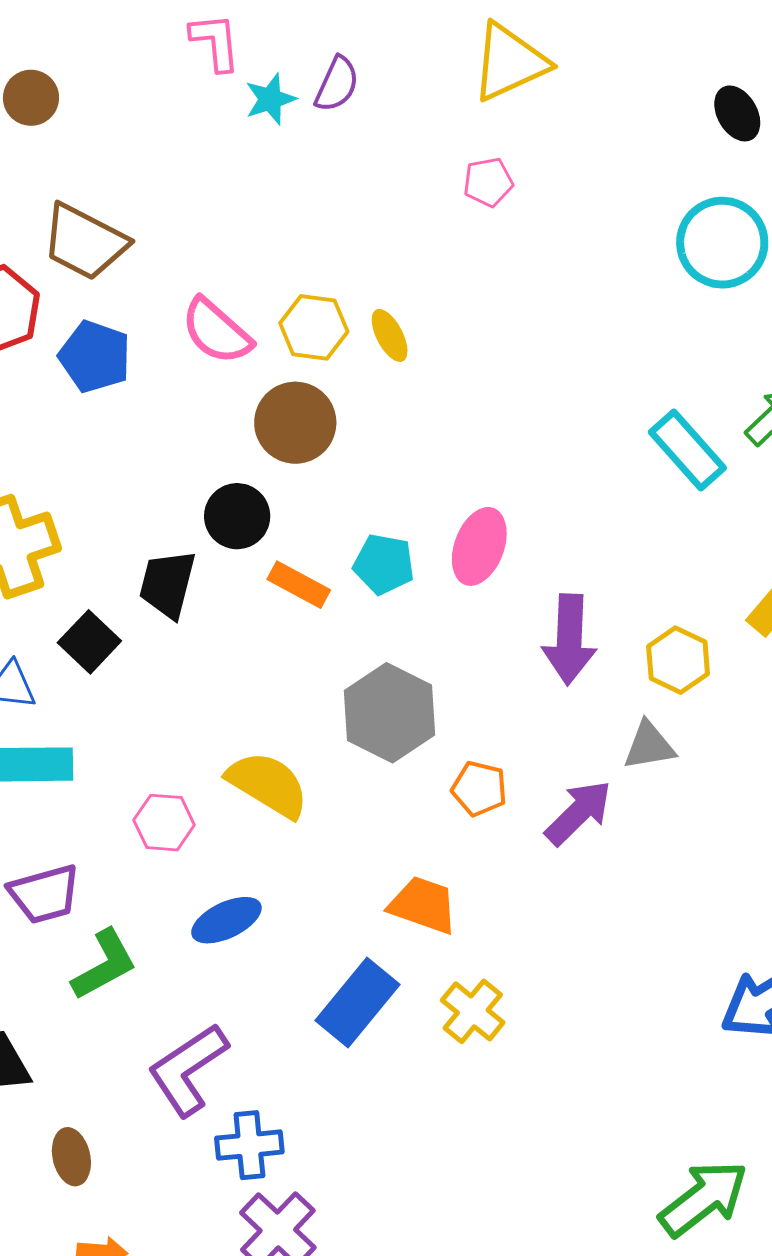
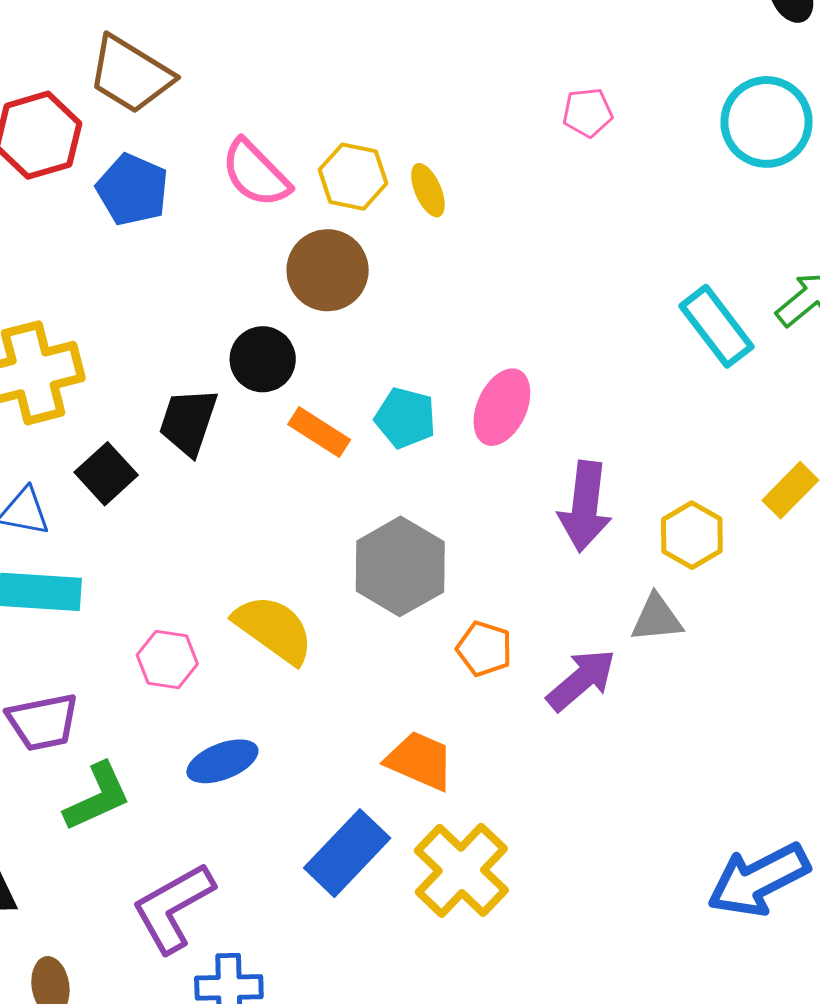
pink pentagon: (488, 182) -> (588, 113), moved
yellow cross: (473, 1011) -> (461, 870), size x1.5

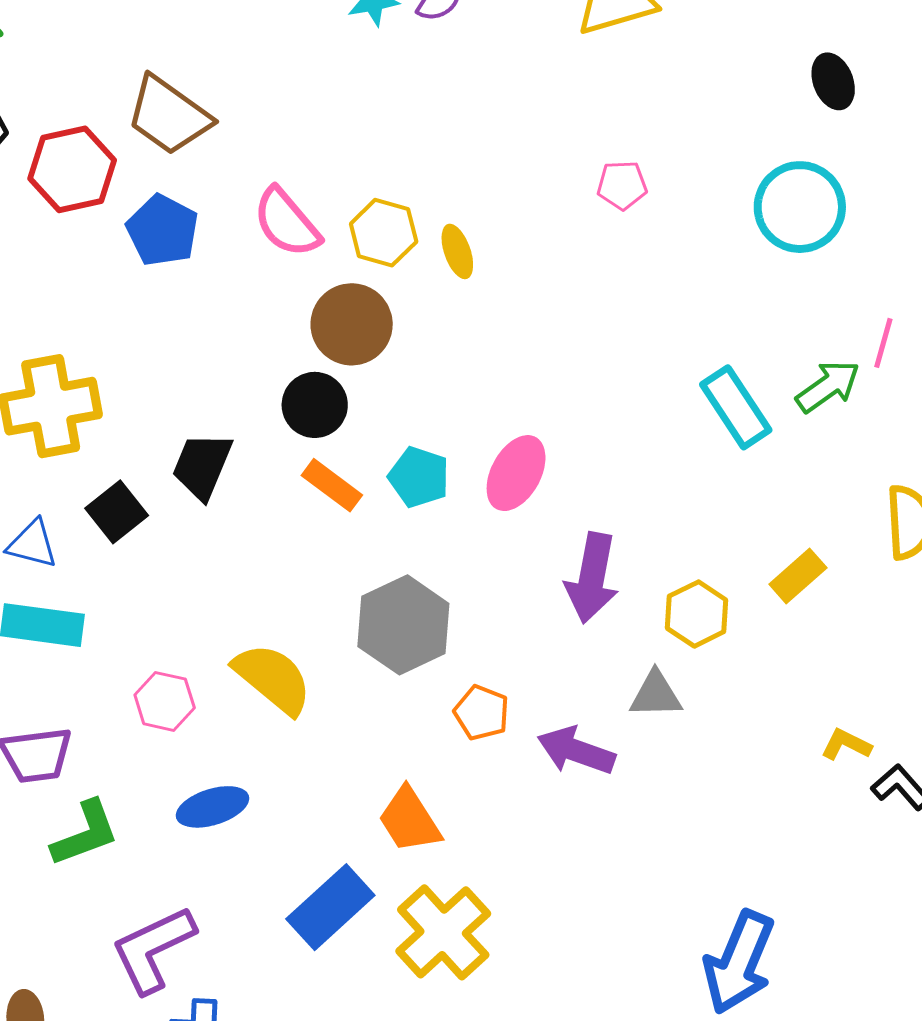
black circle: (263, 359) -> (315, 405), moved
purple arrow: (581, 680) -> (576, 751), turned -124
orange trapezoid: (420, 761) -> (409, 820), turned -150
blue arrow: (758, 880) -> (739, 962), turned -44

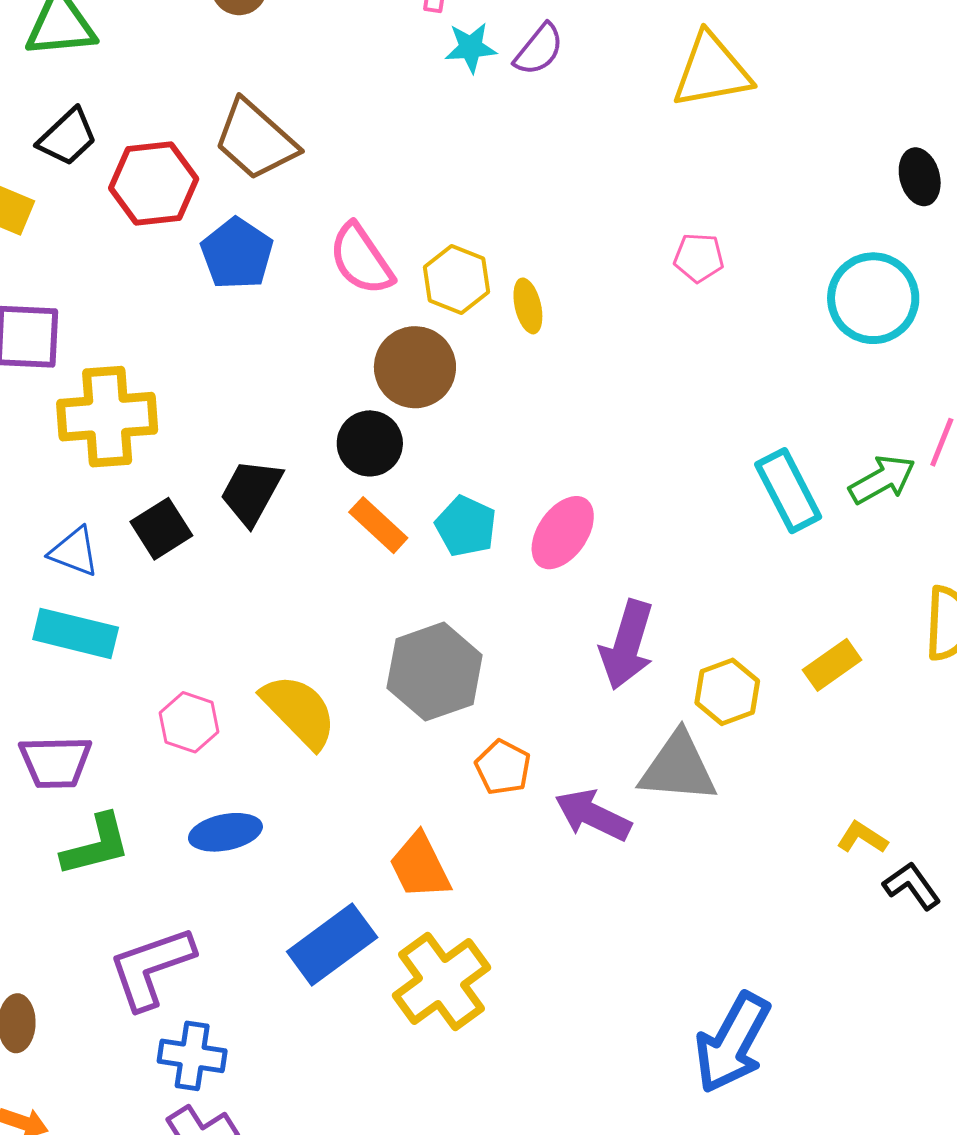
gray triangle: (656, 695) -> (678, 768), size x1.5

